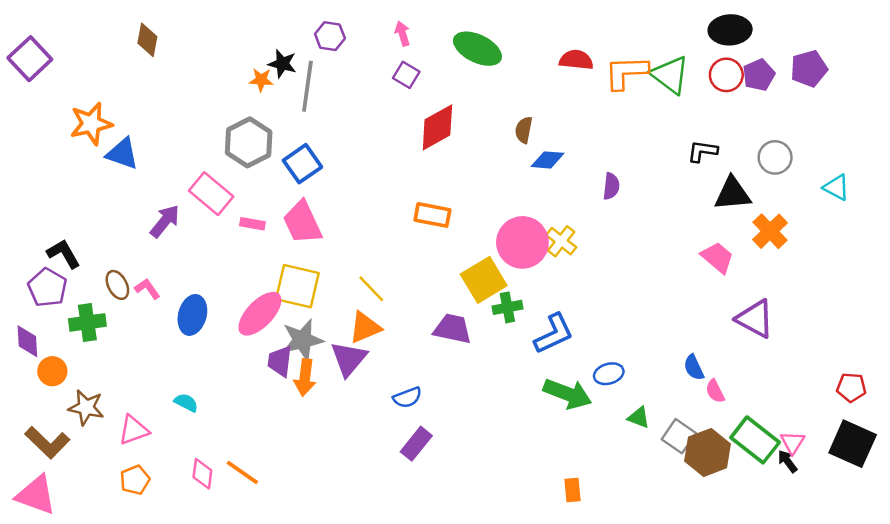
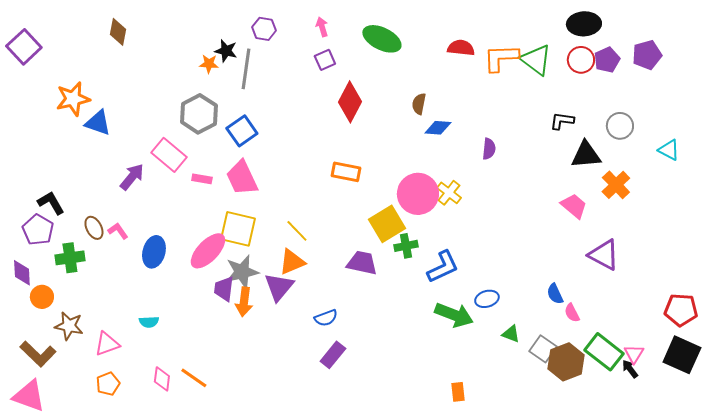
purple square: (406, 75) -> (325, 60), turned 35
red diamond: (437, 127) -> (350, 102), turned -33
red pentagon: (851, 387) -> (681, 310), size x1.4
cyan semicircle: (186, 402) -> (149, 322), turned 150

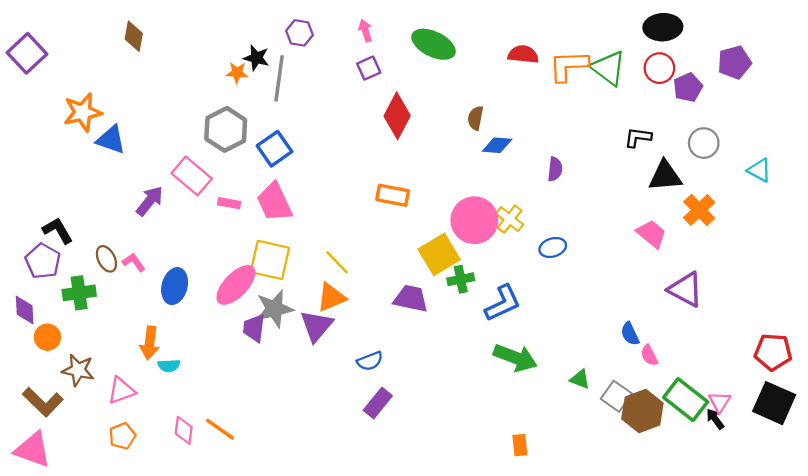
purple pentagon: (607, 60) -> (688, 87), moved
blue ellipse: (487, 299) -> (553, 247), moved
orange arrow: (244, 302) -> (150, 343), moved

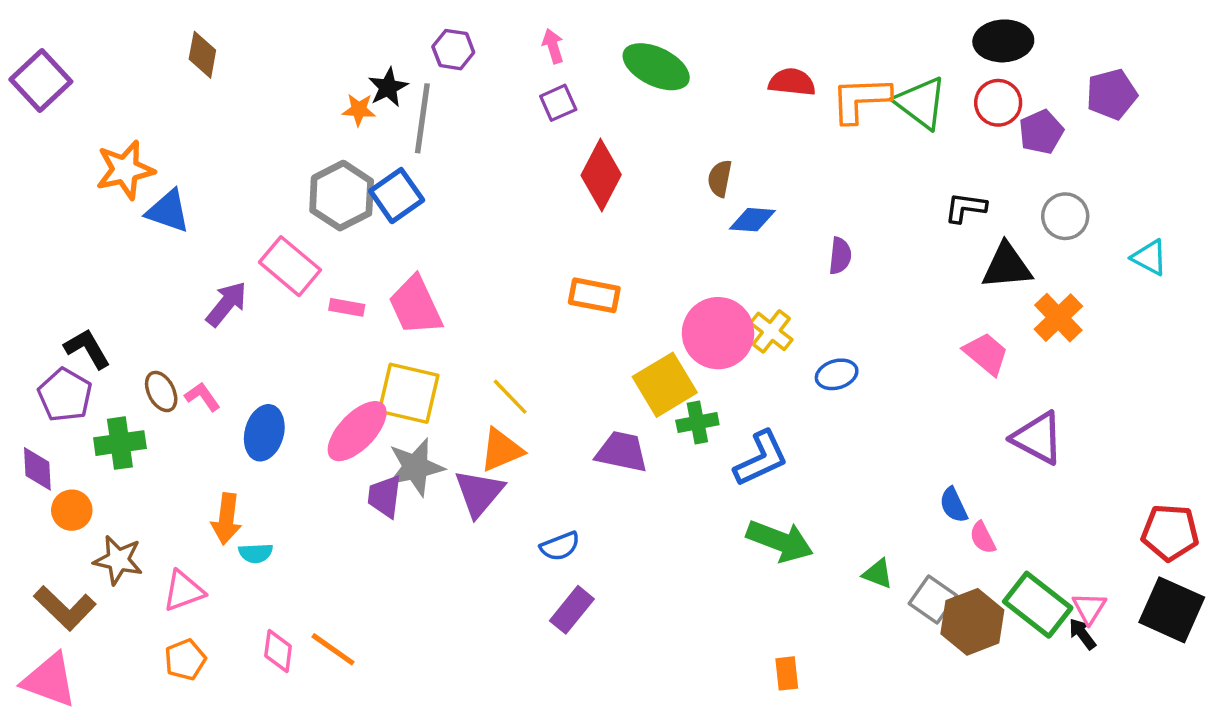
black star: (256, 58) -> (388, 87), turned 30
blue square: (275, 149) -> (397, 196), moved

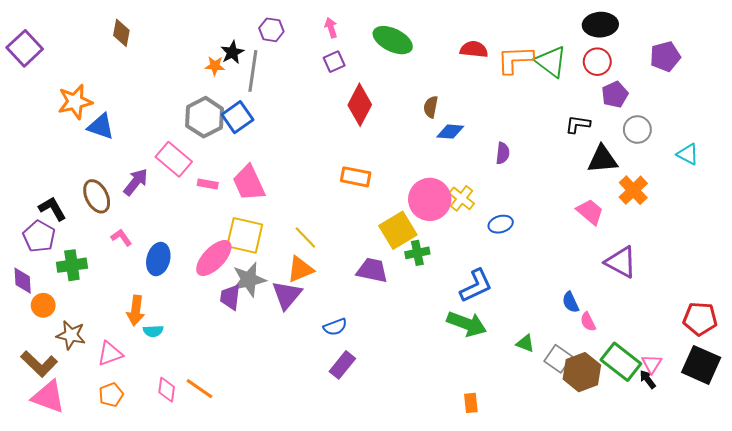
purple pentagon: (1041, 132) -> (615, 95), moved
brown ellipse: (161, 392) -> (97, 196), moved, size x1.4
blue L-shape: (761, 459) -> (476, 286), moved
pink triangle: (49, 680) -> (48, 397), moved

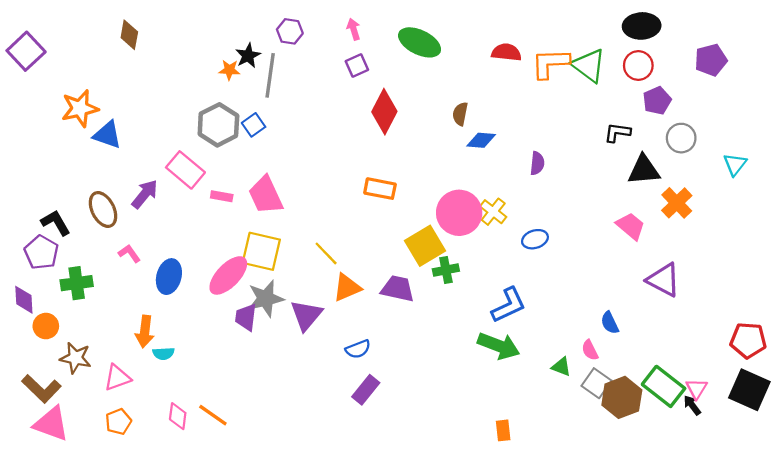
blue square: (237, 117) -> (254, 125), size x0.7
cyan triangle: (688, 154) -> (735, 164), turned 40
orange triangle: (300, 269) -> (347, 288), moved
pink semicircle: (588, 322) -> (590, 350), moved

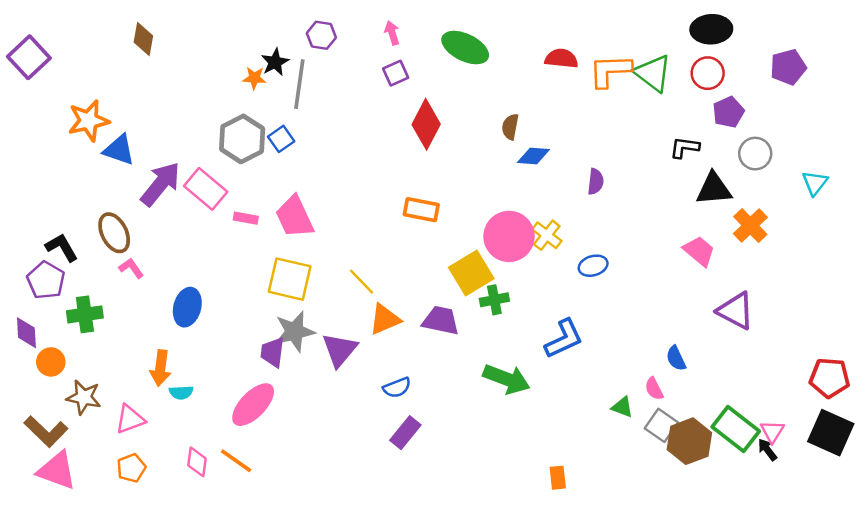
purple arrow: (145, 194) -> (160, 184), moved, size x1.4
pink L-shape: (129, 253) -> (131, 268), moved
pink ellipse: (228, 275) -> (253, 405), moved
green arrow: (499, 346) -> (507, 379), moved

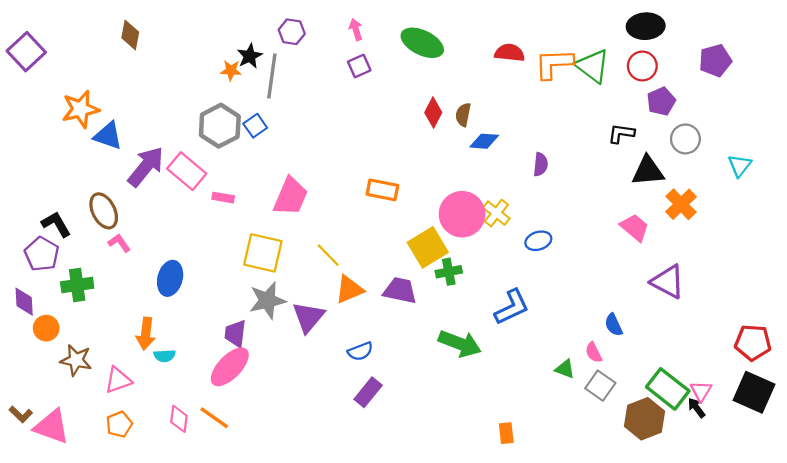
red diamond: (426, 124) -> (433, 112), moved, size x0.7
pink trapezoid: (295, 217) -> (291, 196), moved, turned -132
purple trapezoid: (273, 352) -> (235, 334), moved
brown L-shape: (46, 431) -> (21, 414), moved, size x0.6
brown hexagon: (689, 441) -> (645, 419), moved

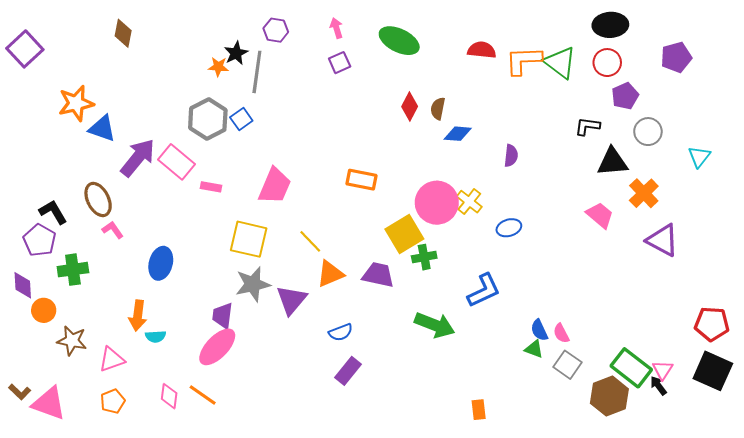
purple triangle: (668, 282) -> (663, 240), moved
blue semicircle: (614, 325) -> (539, 330), moved

